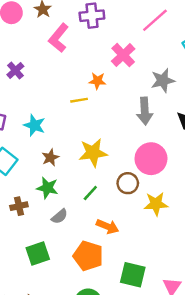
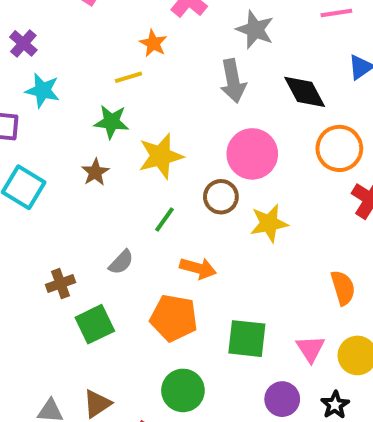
gray star: (163, 80) -> (255, 30), turned -30
orange star: (97, 81) -> (153, 43), turned 30
cyan star: (34, 125) -> (43, 90), moved
green star: (47, 188) -> (111, 122), moved
brown cross: (19, 206) -> (61, 284), moved

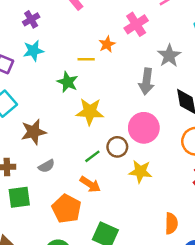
cyan star: (43, 90) -> (33, 51), turned 30
brown star: (95, 172) -> (34, 132), moved, size x1.5
green line: (164, 219) -> (92, 156), moved

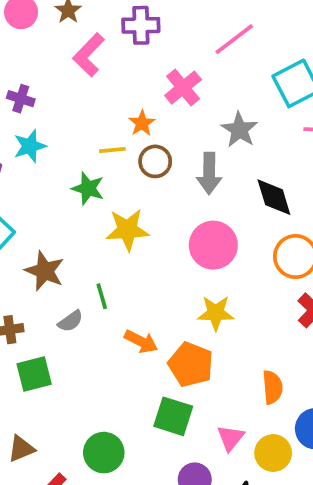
purple cross: (31, 19) -> (21, 99), turned -35
brown star: (34, 132) -> (45, 271), turned -30
brown circle: (117, 147) -> (155, 161), moved
green line: (92, 156) -> (102, 296), moved, turned -63
orange pentagon: (67, 209) -> (191, 364), moved

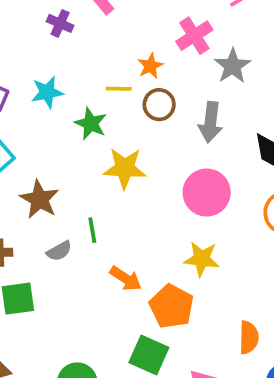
purple cross: (21, 99) -> (60, 23), moved
gray star: (239, 130) -> (233, 66), moved
cyan star: (30, 146) -> (47, 92), moved

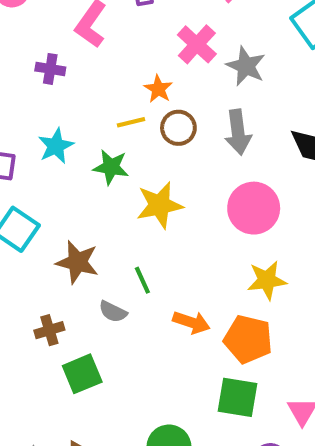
gray semicircle: (59, 251) -> (113, 312), turned 70

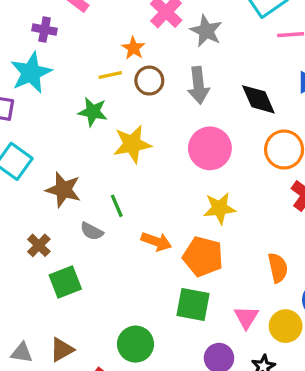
cyan star: (56, 146) -> (31, 73), moved, size x1.4
brown cross: (49, 330) -> (39, 245), turned -30

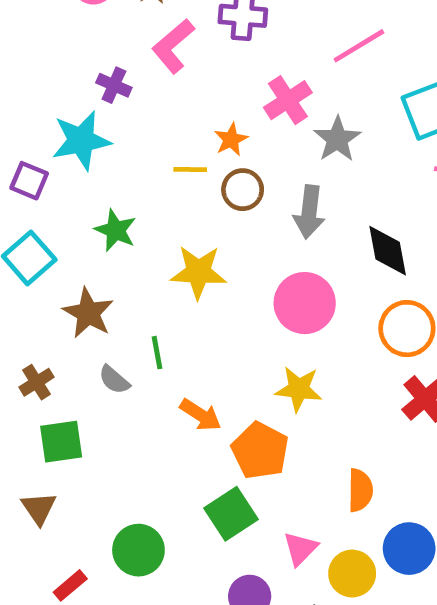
green star: (93, 112) -> (116, 230), moved
green square: (193, 304) -> (231, 514), turned 33
brown triangle: (62, 350) -> (39, 508), moved, turned -48

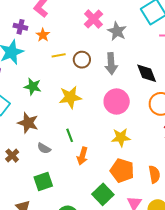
orange star: (231, 140) -> (43, 35), moved
green line: (157, 353) -> (70, 135), moved
orange arrow: (200, 415) -> (82, 156), turned 84
green square: (61, 442) -> (43, 181), moved
orange pentagon: (260, 451) -> (122, 171), moved

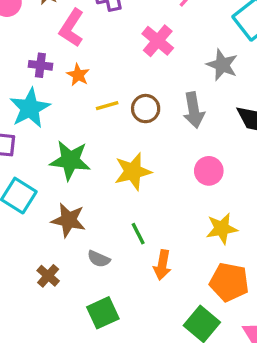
gray star: (117, 31) -> (222, 65), moved
green star: (33, 87) -> (70, 160), size x1.4
pink circle: (117, 102) -> (209, 171), size x0.7

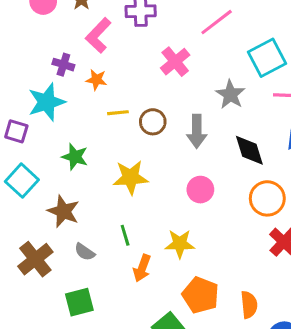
orange star: (78, 75) -> (96, 80), turned -30
green star: (70, 160) -> (75, 157), size x0.7
yellow star: (222, 229) -> (180, 244), moved
brown cross: (48, 276) -> (35, 259), size x1.6

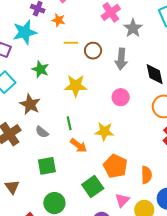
gray star: (230, 94) -> (133, 28), moved
orange arrow: (142, 268) -> (79, 146), turned -78
green square: (79, 302) -> (47, 166), moved

